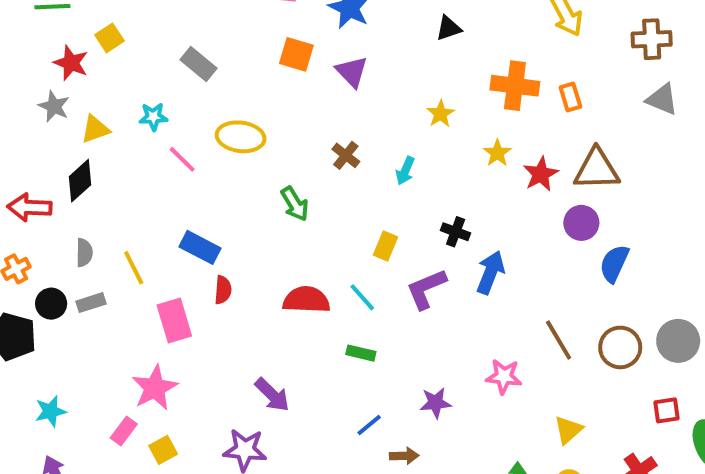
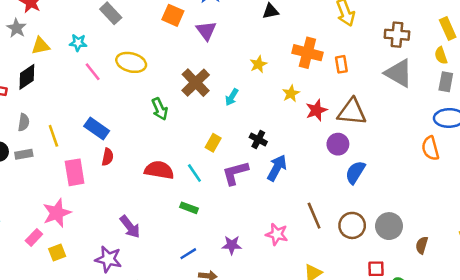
gray triangle: (662, 99) -> (399, 73), size x1.4
brown cross: (346, 155) -> (196, 83), size x1.6

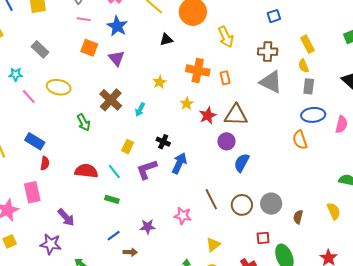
pink rectangle: (75, 172) -> (32, 192), moved

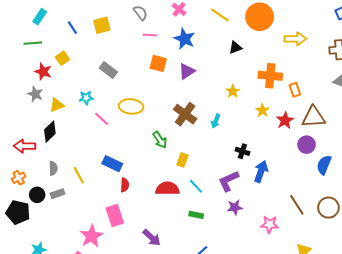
yellow arrow: (226, 37) -> (295, 39), turned -60
purple triangle: (116, 58) -> (187, 71), turned 42
orange rectangle: (225, 78) -> (295, 90), moved
yellow rectangle: (128, 147) -> (182, 160), moved
purple star: (148, 227) -> (235, 207), moved

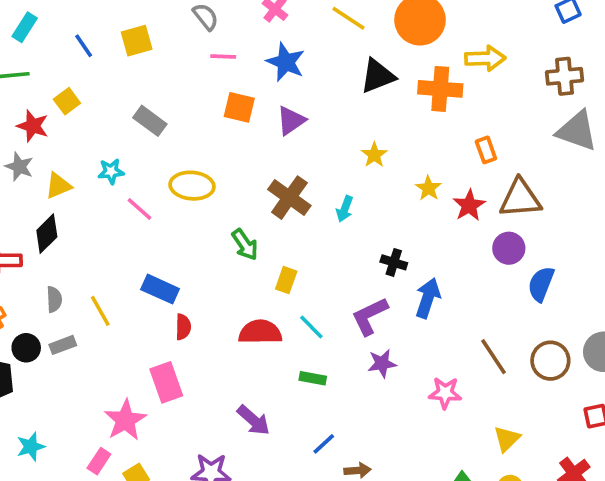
black triangle: (235, 48) -> (378, 76), size x1.5
orange cross: (270, 76) -> (440, 89), moved
purple arrow: (152, 238) -> (253, 420), moved

